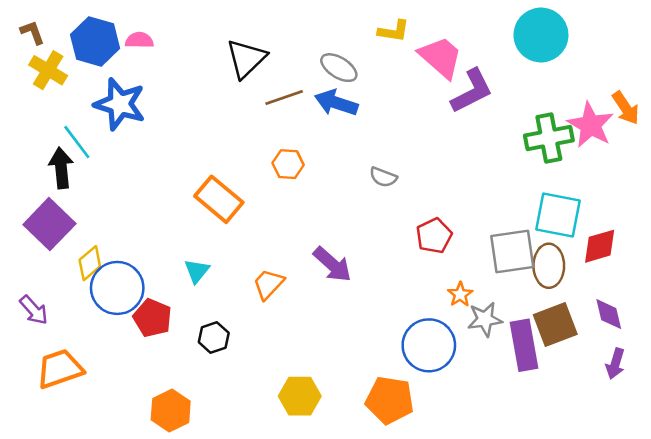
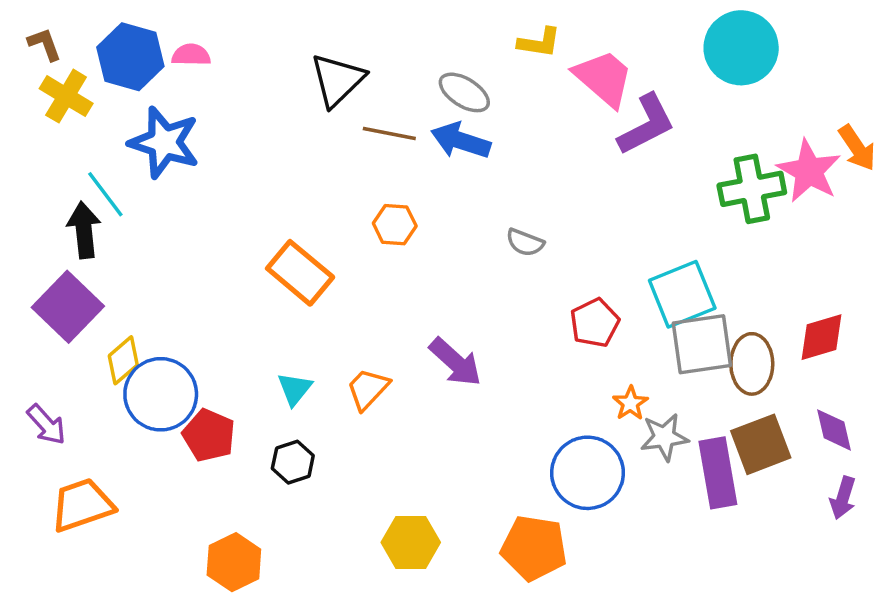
brown line: (284, 98) -> (389, 134), turned 30
cyan square: (558, 215) -> (682, 294), moved, turned -33
cyan triangle: (197, 271) -> (295, 389), moved

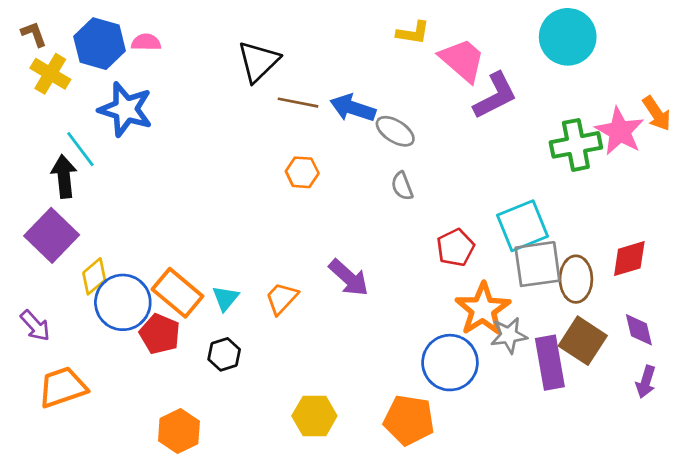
gray ellipse: (464, 92) -> (395, 131), moved
gray semicircle: (525, 242) -> (402, 186), turned 48
orange rectangle: (300, 273) -> (178, 293), moved
orange star: (630, 403) -> (483, 309), size x2.0
brown square: (761, 444) -> (583, 341), turned -36

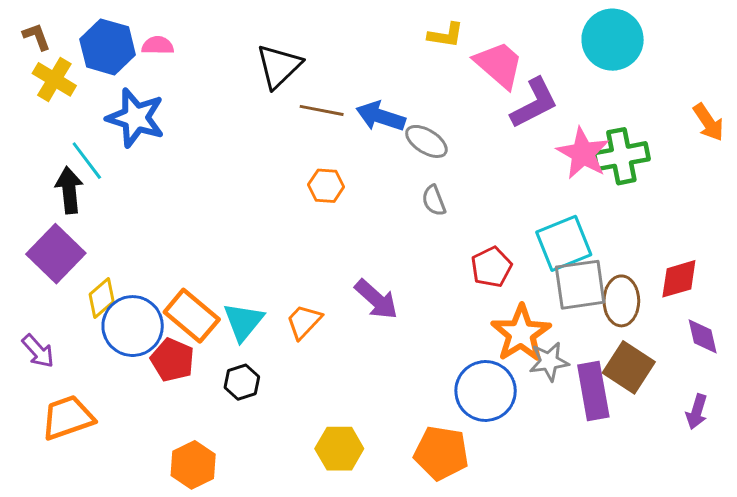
pink star: (620, 131) -> (583, 153), moved
cyan triangle: (225, 298) -> (243, 322), size x1.4
purple diamond: (639, 330) -> (703, 336), moved

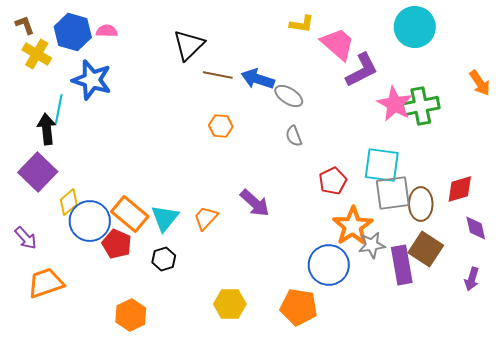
cyan line: (87, 161) -> (59, 109), turned 48
cyan square: (564, 243) -> (382, 165), turned 30

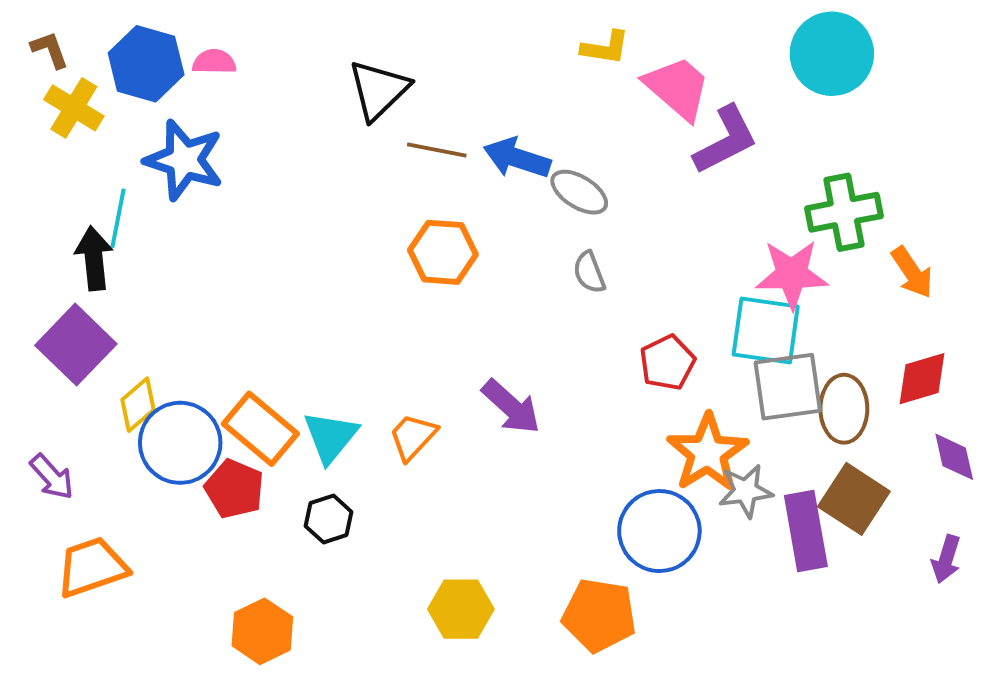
orange arrow: (480, 83) -> (912, 272), moved
pink star: (395, 104) -> (792, 274), moved, turned -30
orange hexagon: (221, 126) -> (443, 252), size x1.4

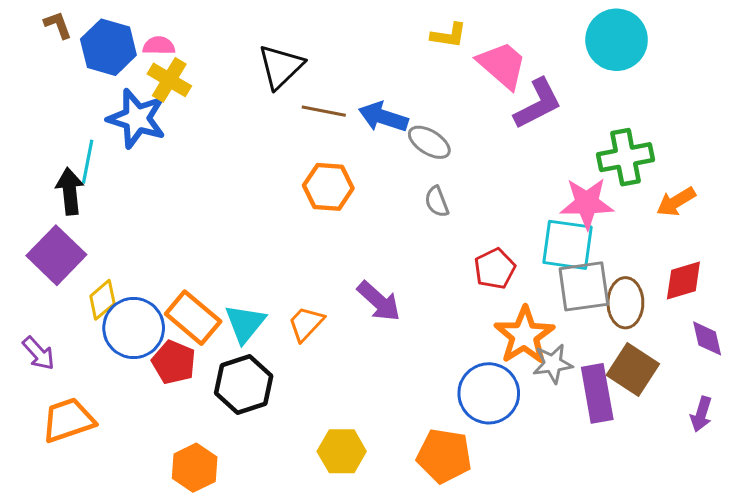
brown L-shape: (50, 50) -> (58, 25), moved
yellow cross: (74, 108) -> (169, 80), moved
orange arrow: (912, 272) -> (676, 202), turned 93
black hexagon: (329, 519) -> (244, 384), size x1.6

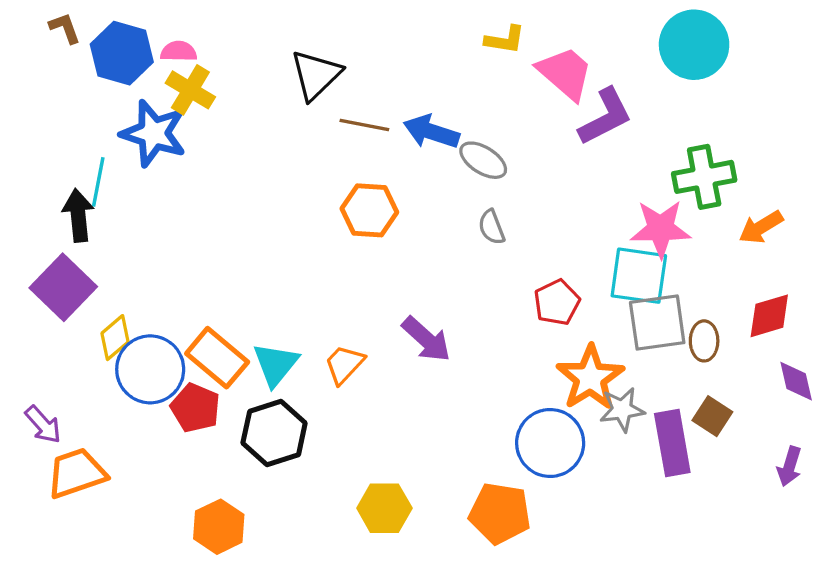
brown ellipse: (625, 303) -> (704, 341), size x0.7
purple arrow: (39, 353) -> (43, 425), moved
brown square: (633, 370) -> (712, 416), size x0.7

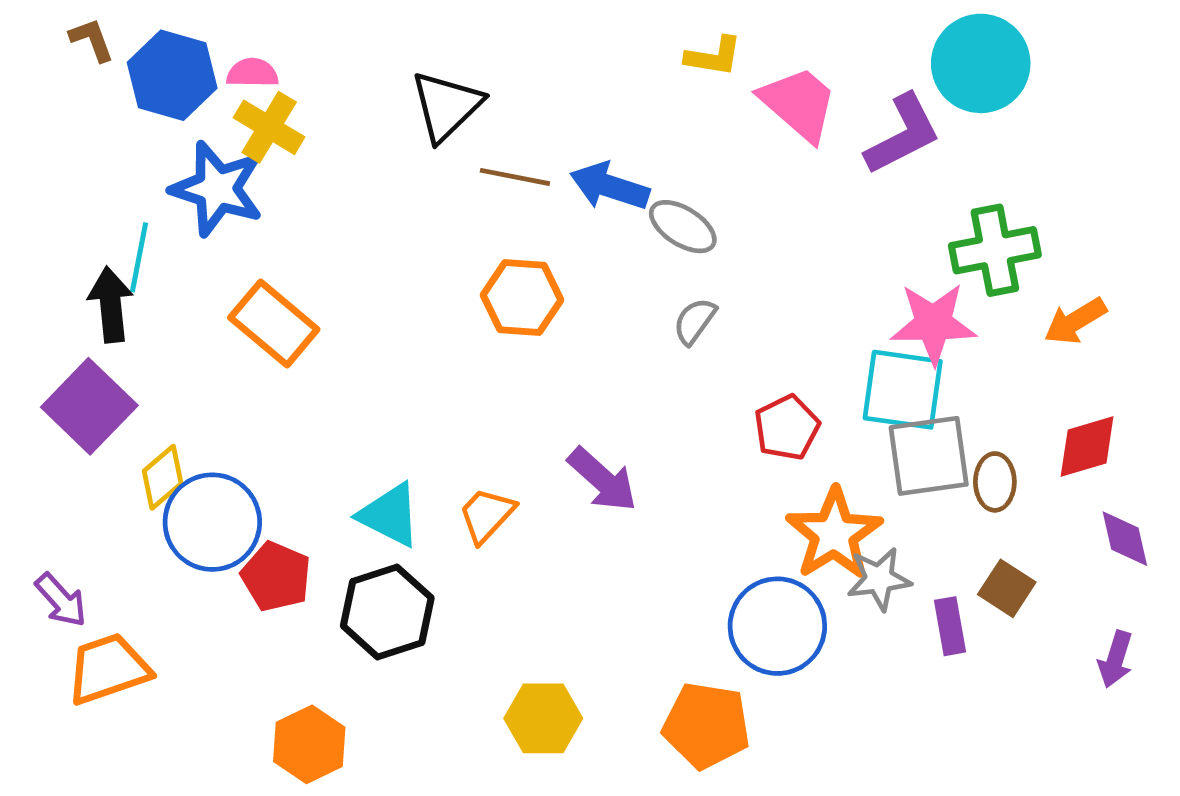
purple L-shape: (605, 117) -> (903, 134), moved
gray semicircle: (492, 227) -> (695, 321), turned 57
orange rectangle: (217, 358) -> (274, 324), moved
cyan triangle: (276, 364) -> (390, 515), turned -42
purple rectangle: (672, 443) -> (950, 626), size x0.6

